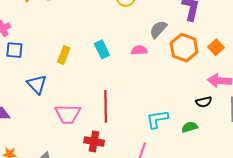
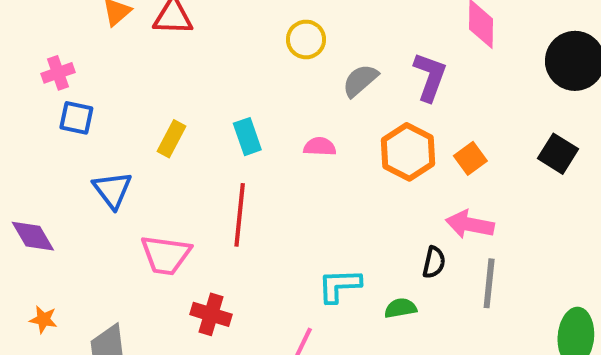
gray semicircle: (158, 29) -> (360, 81), moved
black semicircle: (204, 102) -> (434, 262), turned -70
red line: (106, 106) -> (240, 215), moved

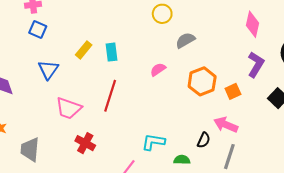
purple L-shape: (430, 77) -> (256, 64), moved
cyan rectangle: (247, 137) -> (112, 52), moved
pink semicircle: (320, 147) -> (158, 70), turned -49

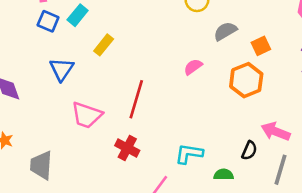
cyan rectangle: (112, 52) -> (78, 15), moved, turned 48
orange square: (233, 91) -> (261, 46), moved
red cross: (85, 143) -> (127, 148), moved

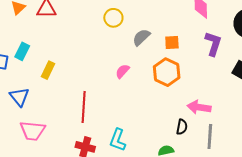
orange square: (261, 46) -> (172, 43), turned 35
pink trapezoid: (87, 115) -> (33, 131), moved
cyan L-shape: (189, 154) -> (118, 140), moved, turned -65

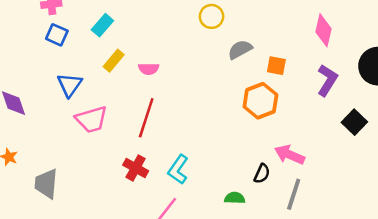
cyan rectangle: (22, 51) -> (102, 25), moved
pink semicircle: (122, 71) -> (149, 69), moved, turned -147
pink trapezoid: (33, 131) -> (91, 119), moved, turned -36

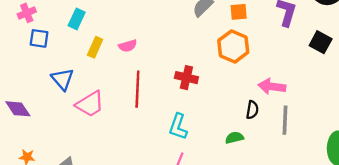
red cross: (136, 168) -> (186, 78), moved

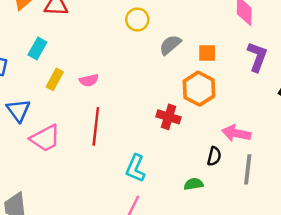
red cross: (186, 78) -> (169, 117), moved

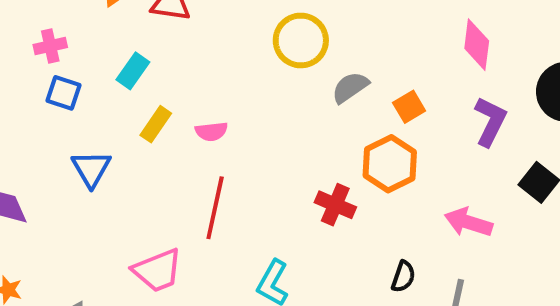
yellow circle: (137, 20) -> (301, 40), size x1.4
orange square: (207, 53) -> (409, 107), turned -36
pink arrow: (236, 133) -> (468, 222), moved
pink trapezoid: (45, 138) -> (157, 270), moved

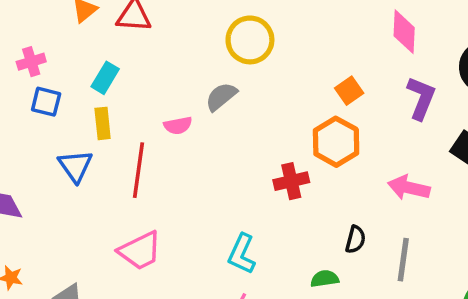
gray semicircle: (350, 87) -> (221, 97), moved
yellow rectangle: (156, 124) -> (103, 123), moved, turned -36
red cross: (335, 205) -> (291, 181), turned -32
red line: (215, 208) -> (138, 170), moved

